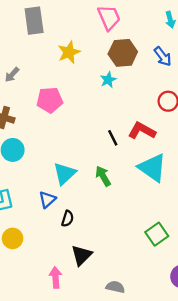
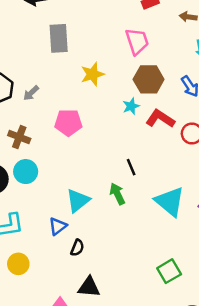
red L-shape: (142, 131) -> (160, 119), moved
green arrow: (103, 176) -> (117, 194), moved
black triangle: (82, 255) -> (89, 287), turned 45

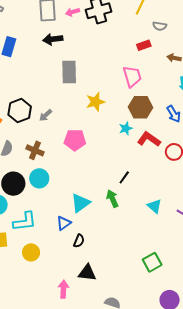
black line: (131, 167) -> (124, 177), turned 56
cyan triangle: (170, 202) -> (155, 206), size x0.6

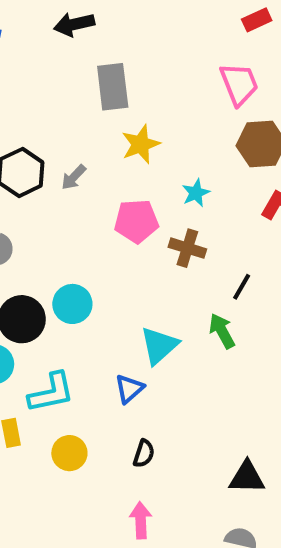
yellow star: (95, 102) -> (141, 144), moved
cyan star: (126, 128) -> (196, 193), moved
brown cross: (35, 150) -> (187, 248), moved
black semicircle: (79, 241) -> (144, 454), moved
black triangle: (87, 273) -> (247, 477), moved

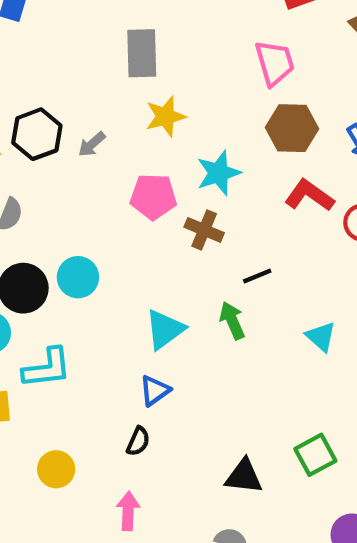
cyan star: (196, 193) -> (219, 173), size x1.5
black line: (242, 287) -> (257, 276), turned 32
blue triangle: (129, 389) -> (155, 391), moved
yellow circle: (69, 453) -> (56, 469), moved

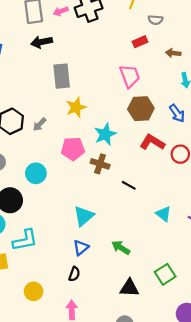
black line: (257, 276) -> (129, 185), turned 56
cyan circle: (78, 277) -> (36, 173), moved
green arrow: (232, 320) -> (121, 248), moved, turned -30

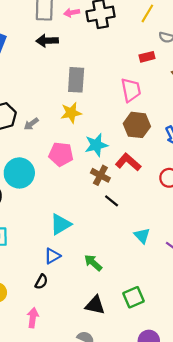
gray rectangle: (62, 76) -> (76, 80), moved
red L-shape: (152, 142) -> (128, 162), moved
brown cross: (100, 164) -> (100, 175), moved
cyan circle: (36, 173) -> (19, 173), size x1.4

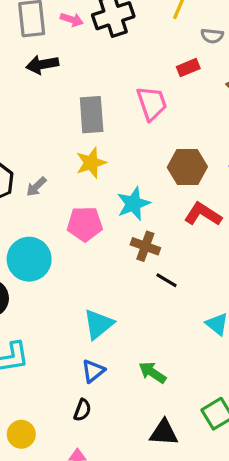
pink arrow: (72, 13) -> (72, 20), turned -144
pink trapezoid: (131, 90) -> (152, 103), moved
red L-shape: (128, 162) -> (203, 214), moved

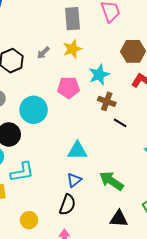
gray arrow: (36, 187) -> (43, 53), moved
cyan triangle: (98, 324) -> (77, 151), turned 40
green arrow: (152, 372) -> (111, 181), size x1.4
black semicircle: (82, 410) -> (67, 205), size x1.5

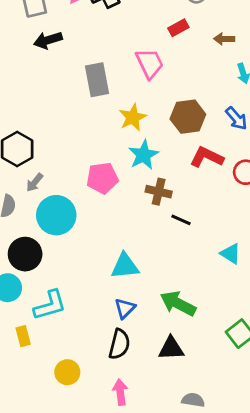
yellow star: (72, 49) -> (133, 117), moved
gray arrow: (43, 53) -> (35, 182), moved
black triangle: (119, 219) -> (171, 348), moved

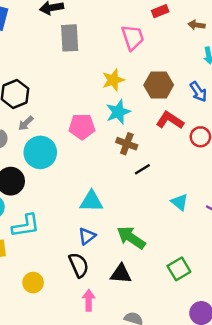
gray rectangle: (97, 80) -> (70, 38), moved
black line: (181, 220) -> (142, 169), turned -63
black semicircle: (119, 344) -> (79, 265), turned -45
pink arrow: (120, 392) -> (89, 300), moved

